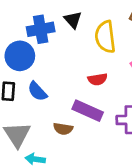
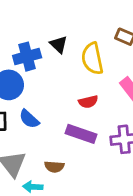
brown semicircle: (63, 129) -> (54, 167), moved

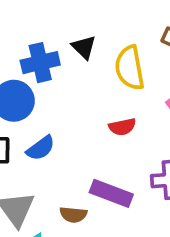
blue semicircle: (29, 119) -> (41, 148), turned -80
purple rectangle: (81, 134) -> (111, 193), moved

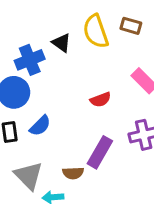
yellow semicircle: (130, 68) -> (96, 31), moved
purple rectangle: (111, 193) -> (100, 152), turned -72

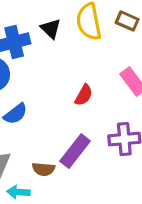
red semicircle: (101, 100) -> (84, 95), turned -48

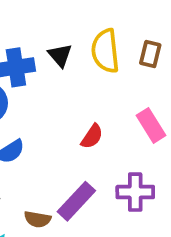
brown rectangle: (127, 21) -> (150, 54), turned 75

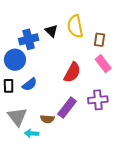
brown rectangle: (150, 54) -> (100, 40), moved
red semicircle: (92, 136) -> (72, 72), size x1.5

